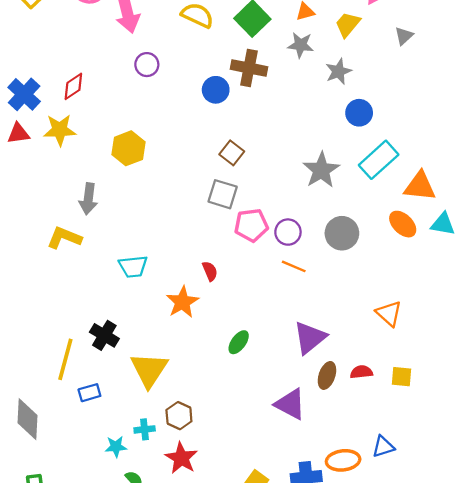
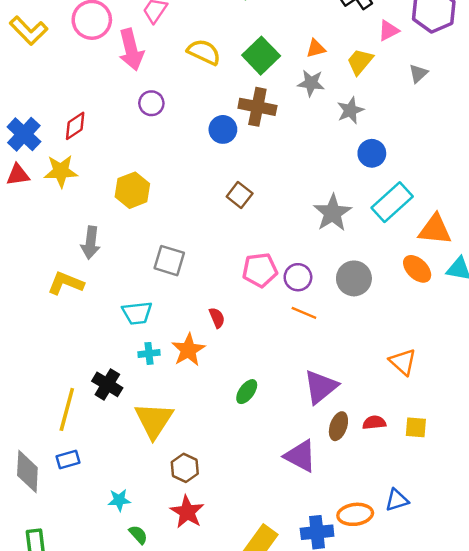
gray square: (223, 194) -> (169, 261), moved
blue rectangle: (89, 393) -> (68, 460), moved
cyan cross: (145, 429) -> (149, 353), moved

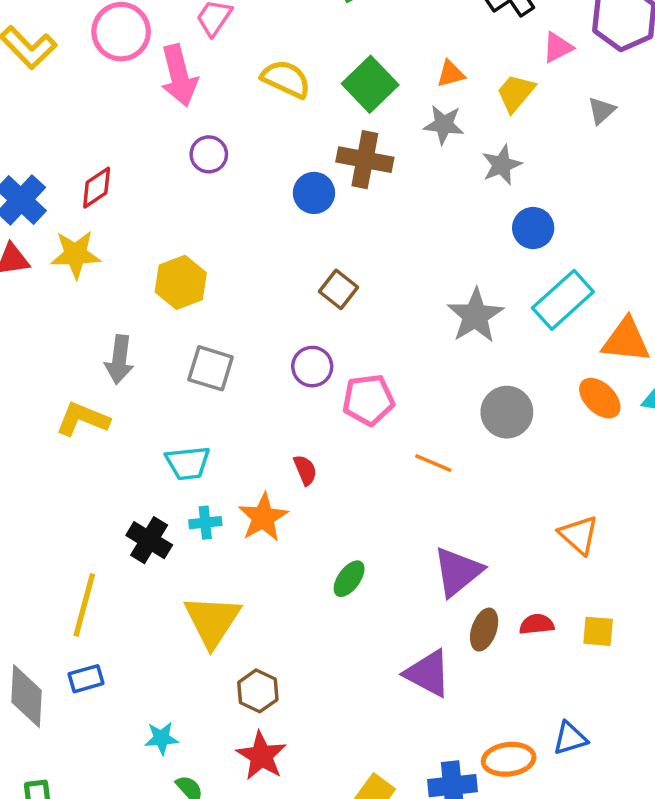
gray square: (169, 261) -> (211, 368), moved
purple circle: (298, 277) -> (312, 367), moved
black cross: (107, 384) -> (149, 540), moved

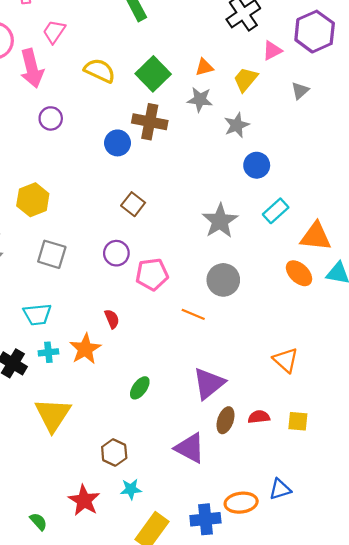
cyan rectangle: (563, 300) -> (276, 211), size x0.7
gray circle: (507, 412) -> (223, 280), moved
brown hexagon: (258, 691) -> (114, 452), moved
cyan star: (161, 738) -> (131, 489), moved

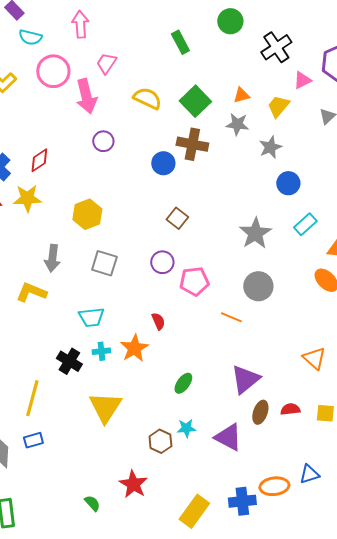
cyan star: (131, 489) -> (186, 428), moved

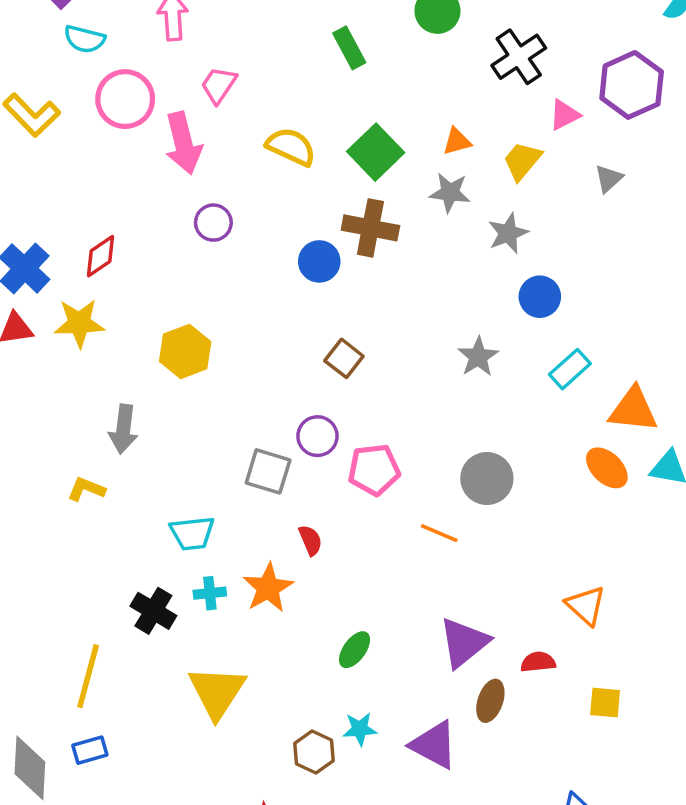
gray star: (255, 233) -> (478, 357), moved, size x0.7
gray square: (104, 263) -> (268, 471), moved
yellow L-shape: (31, 292) -> (86, 489), size x0.7
red semicircle: (290, 409) -> (538, 662), moved

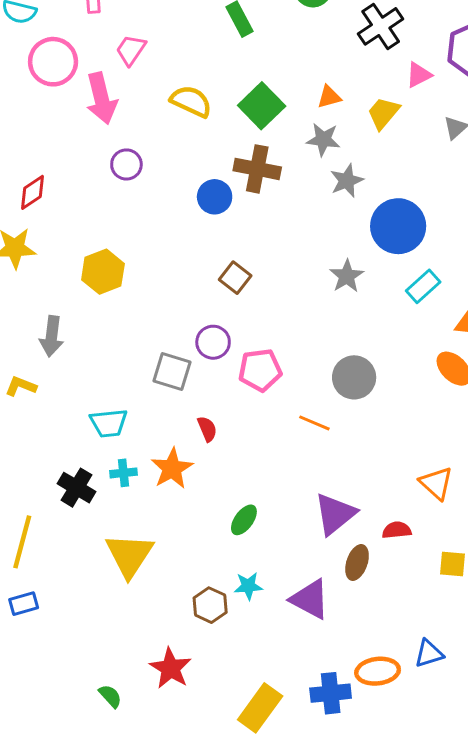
gray star: (508, 233) -> (347, 181), moved
blue circle: (540, 297) -> (398, 226), size x1.6

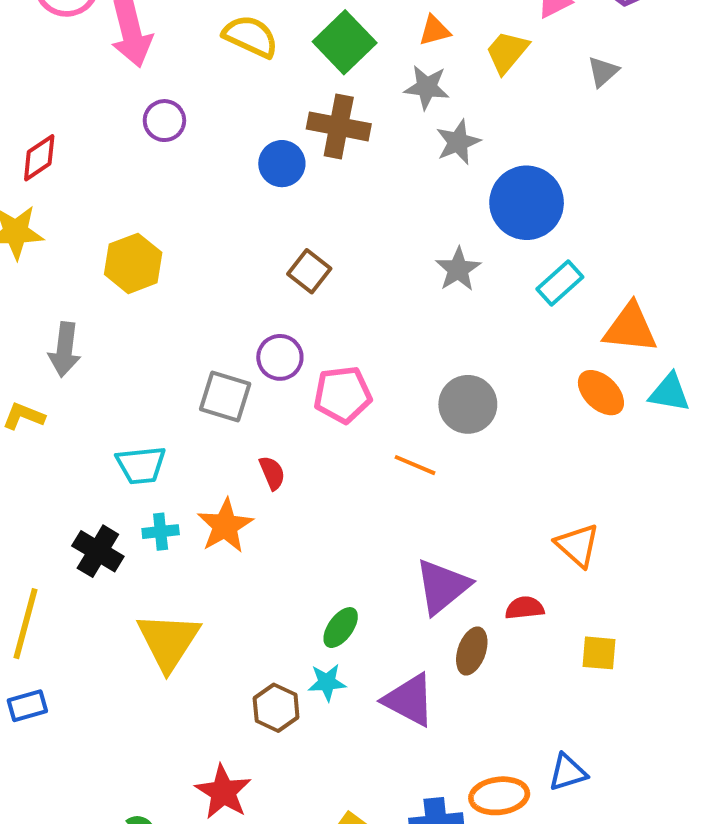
green ellipse: (244, 520) -> (341, 628), moved

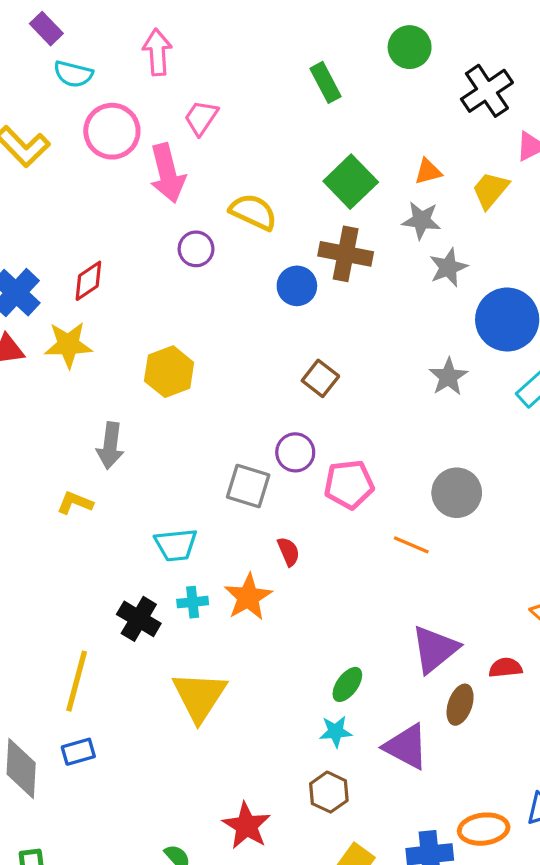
yellow semicircle: (251, 36) -> (253, 212), moved
brown hexagon: (276, 708) -> (329, 792), moved

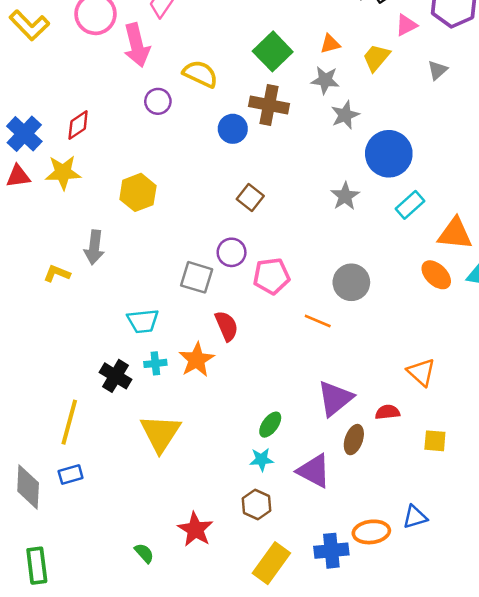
yellow L-shape: (75, 503) -> (57, 274), moved
red semicircle: (289, 552) -> (227, 326), size x1.4

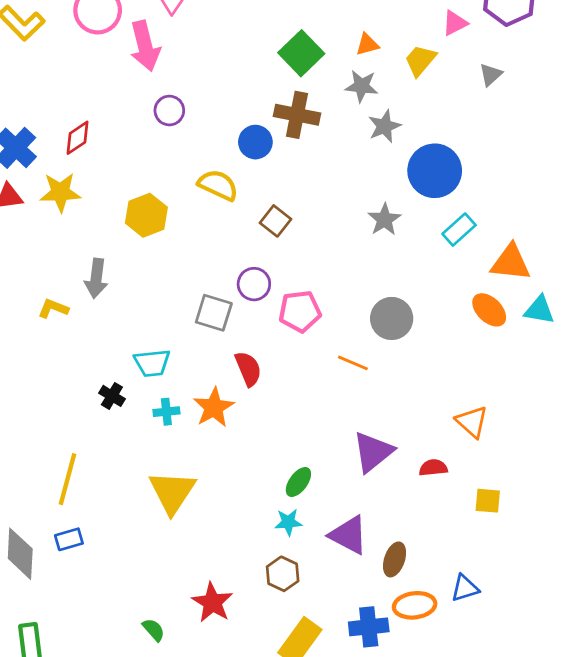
yellow semicircle: (200, 74) -> (218, 185), moved
black cross: (115, 376) -> (112, 396), moved, size x0.7
brown ellipse: (354, 440) -> (395, 559), moved

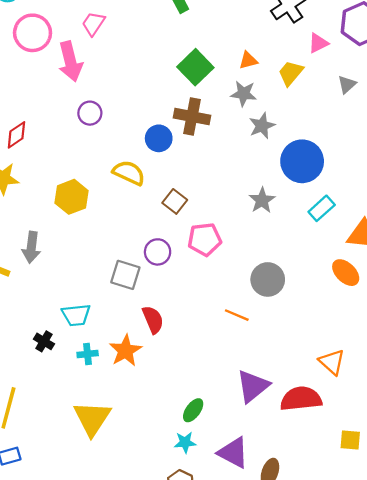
pink pentagon: (300, 311) -> (205, 239), moved
red semicircle: (433, 468) -> (301, 399), size x1.8
yellow square: (488, 501) -> (350, 440), moved

